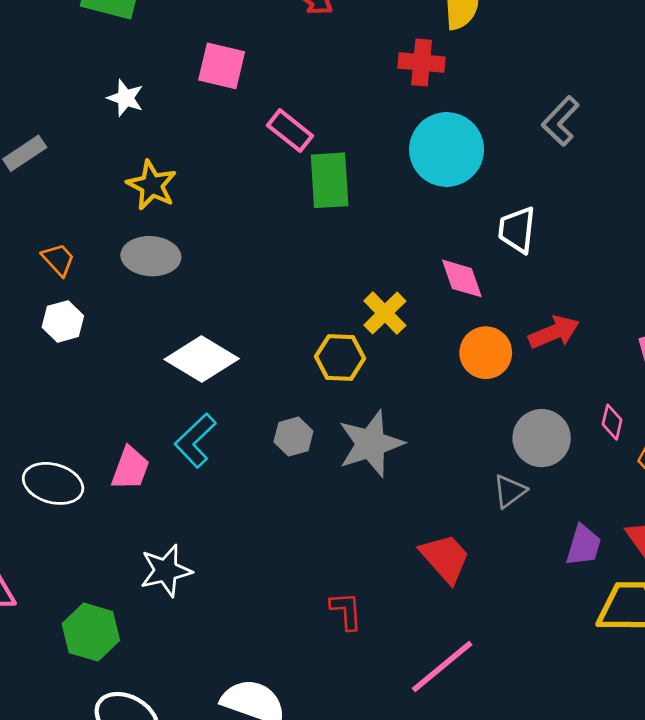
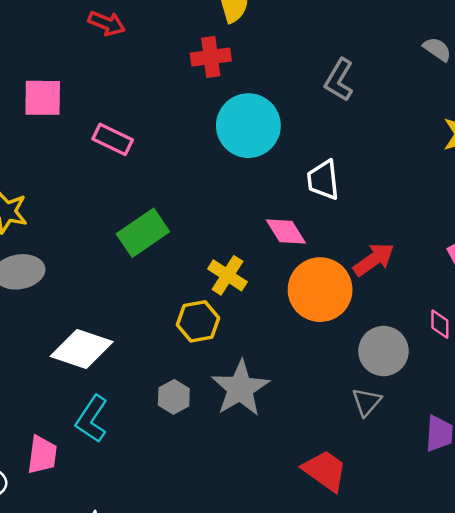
green rectangle: (330, 180) -> (143, 233), moved, turned 72
orange circle: (486, 353) -> (320, 290), size x1.4

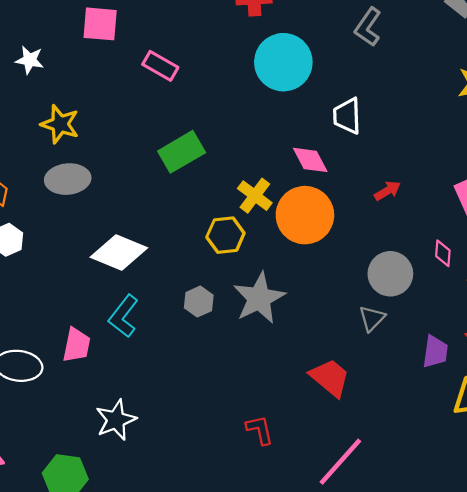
red arrow: (374, 259) -> (388, 191), size x0.7
orange circle: (320, 290) -> (305, 215), moved

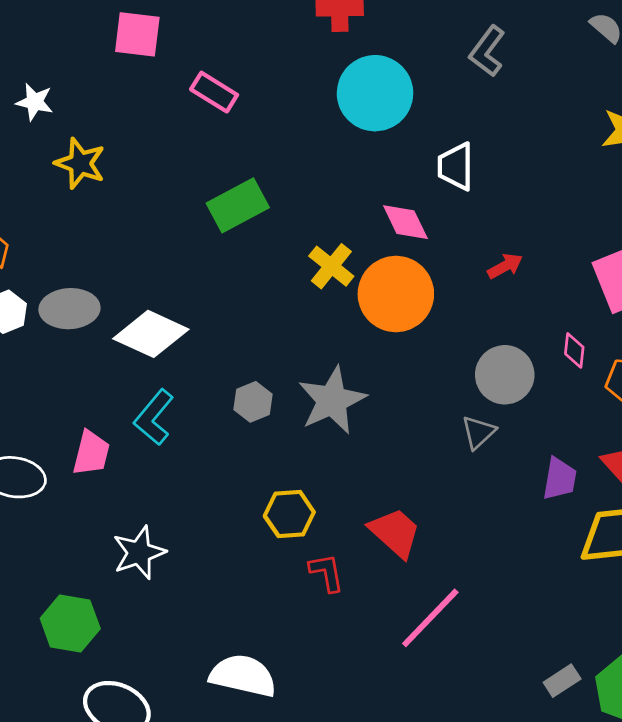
white star: (30, 60) -> (35, 102), moved
gray ellipse: (68, 179) -> (69, 309), moved
yellow hexagon: (225, 235) -> (289, 514), moved
red trapezoid: (330, 378) -> (395, 533), moved

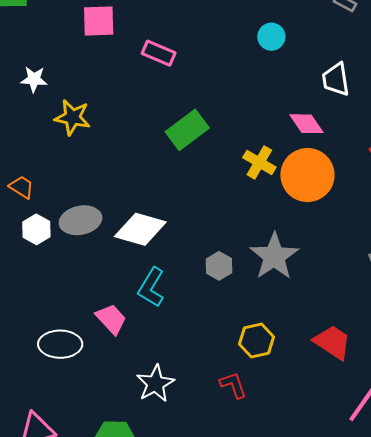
cyan circle: (375, 93) -> (271, 37), size x0.5
pink trapezoid: (91, 453) -> (111, 319), turned -48
red L-shape: (327, 572) -> (233, 385), moved

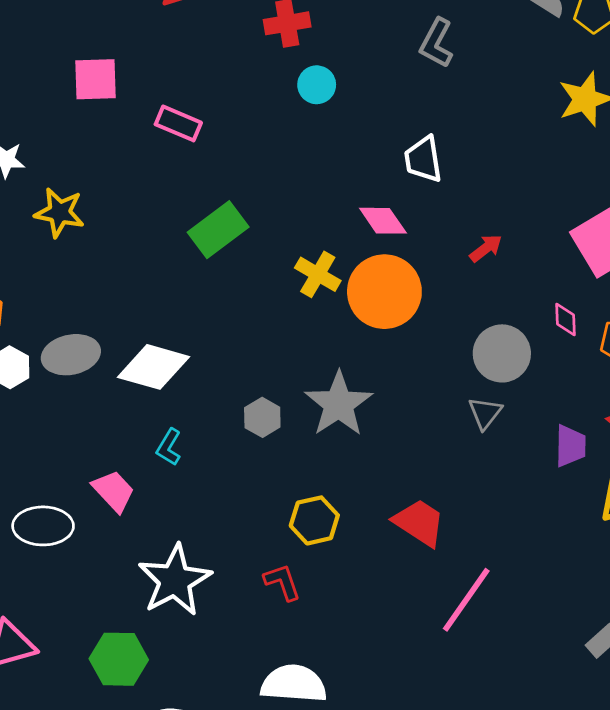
cyan circle: (271, 37) -> (317, 85), moved
cyan L-shape: (151, 287) -> (169, 447), size x0.7
white star: (155, 384) -> (175, 580), size x1.4

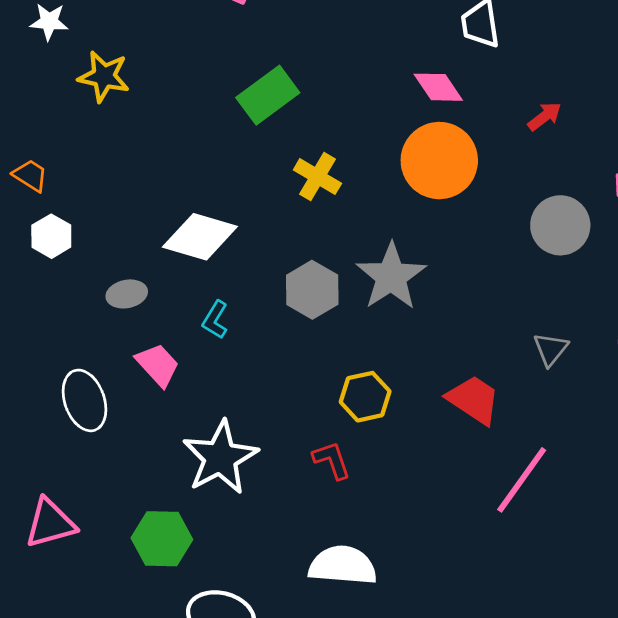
yellow cross: (318, 274) -> (317, 177), moved
gray ellipse: (71, 355) -> (127, 294), moved, size x0.7
gray triangle: (485, 413) -> (551, 349), moved
gray hexagon: (262, 417) -> (312, 290), size x1.4
white ellipse: (43, 526) -> (85, 400), turned 70

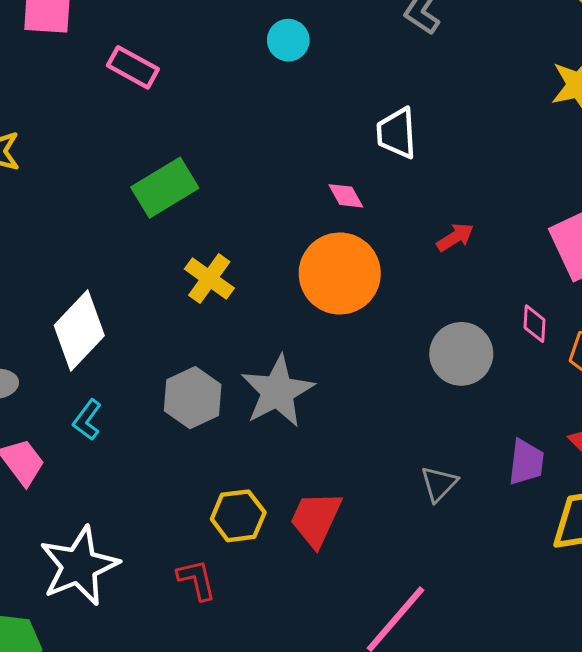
pink diamond: (438, 87) -> (346, 196), size x0.7
white diamond: (200, 237) -> (79, 331), turned -68
red trapezoid: (474, 400) -> (316, 519), moved, turned -104

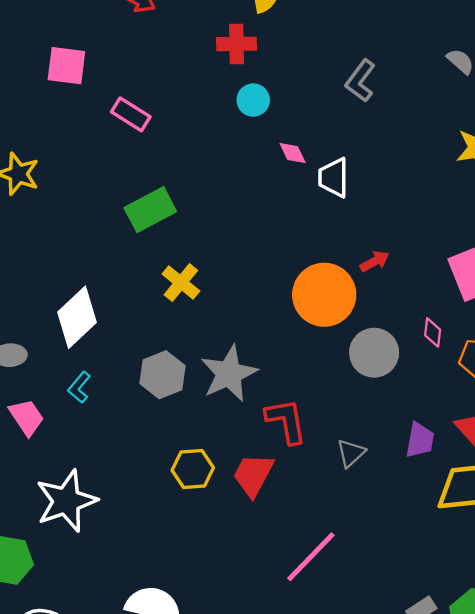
pink diamond: (346, 196) -> (293, 153), moved
orange circle: (340, 274) -> (324, 295), moved
red L-shape: (197, 580) -> (286, 421), moved, size x1.4

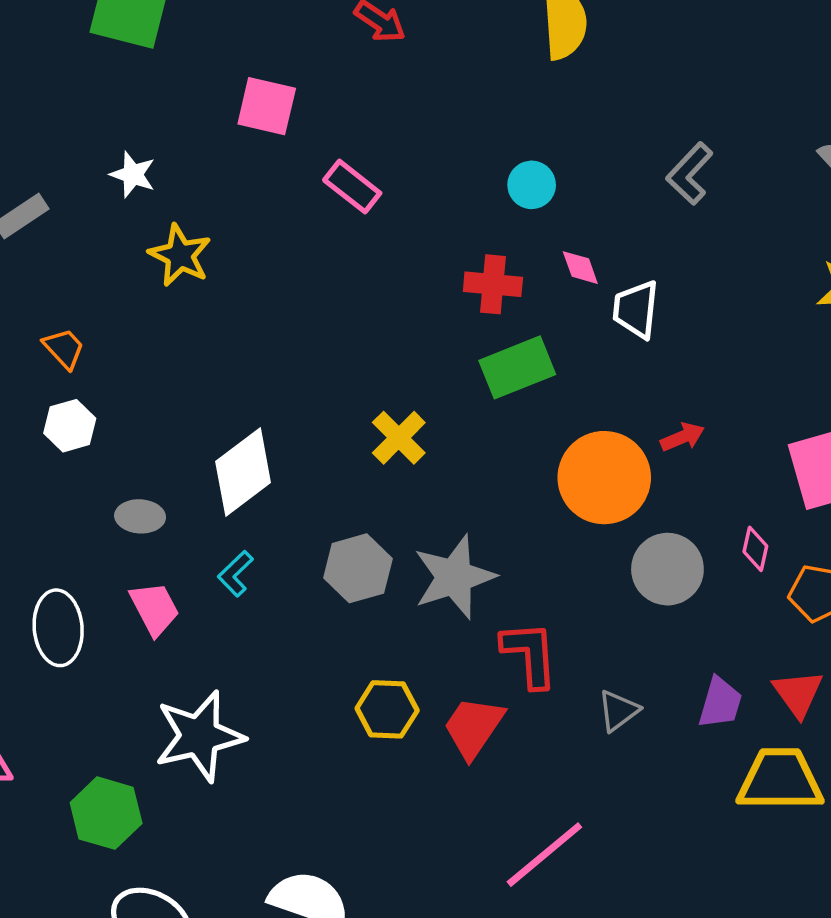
red cross: (237, 44) -> (493, 284), moved
green rectangle: (150, 210) -> (517, 367), moved

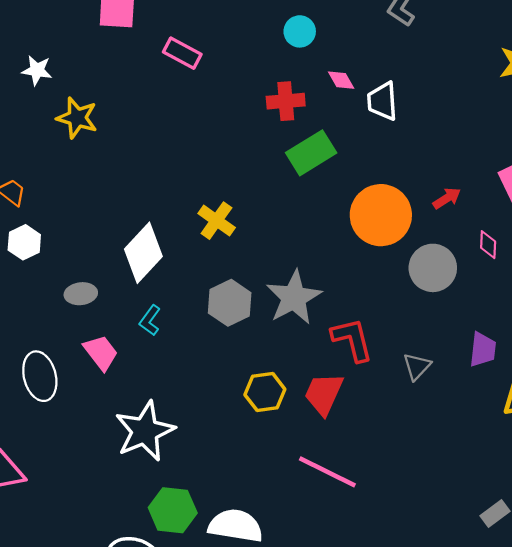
red arrow: (682, 437) -> (447, 198), moved
yellow cross: (399, 438) -> (217, 221), moved
green hexagon: (106, 813) -> (173, 510), moved
pink line: (544, 855) -> (327, 472), moved, turned 76

